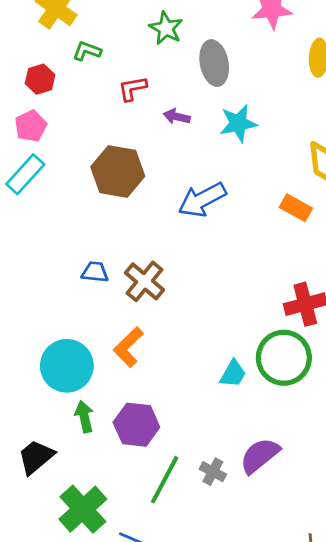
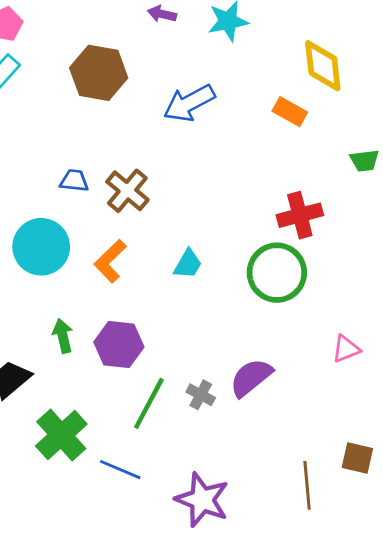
cyan circle: (67, 366) -> (41, 247), moved
cyan trapezoid: (233, 374) -> (188, 264), moved

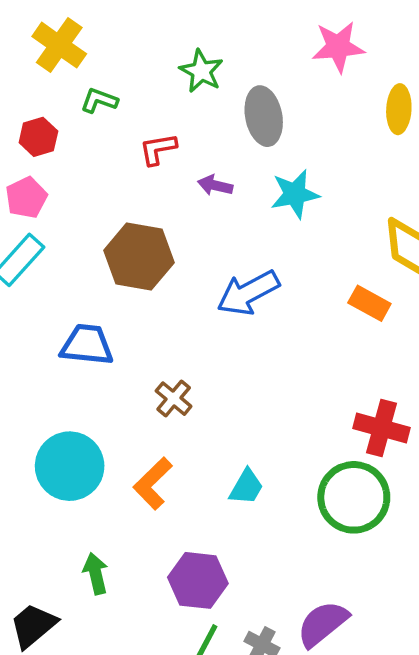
blue trapezoid: (74, 181) -> (87, 345), moved, size x1.5
brown cross: (127, 191) -> (174, 399), size x0.7
red cross: (300, 215) -> (382, 428), turned 30
purple hexagon: (119, 344) -> (198, 580), moved

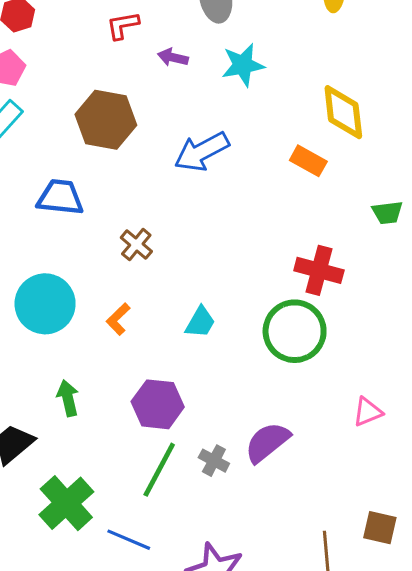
orange L-shape: (153, 483) -> (118, 319), size x0.7

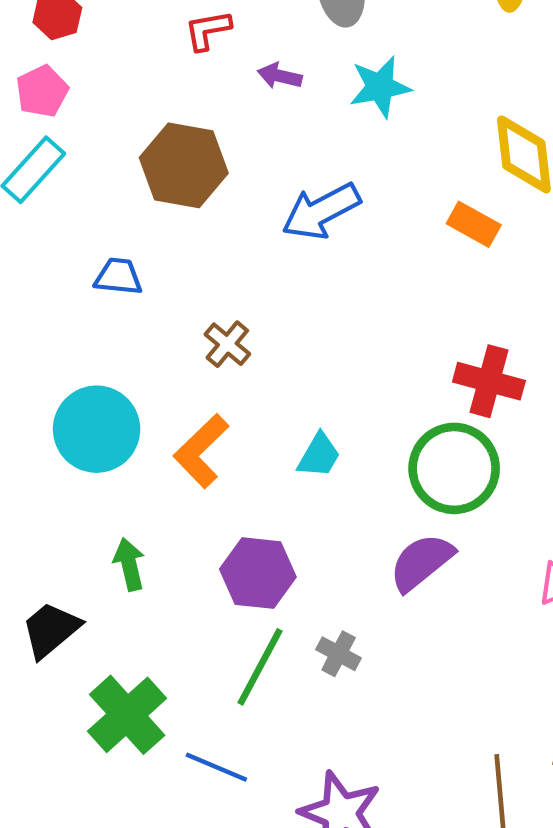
blue trapezoid: (60, 197) -> (118, 277), size x0.7
orange L-shape: (118, 319) -> (201, 451), size x1.6
purple semicircle: (267, 442) -> (421, 562), moved

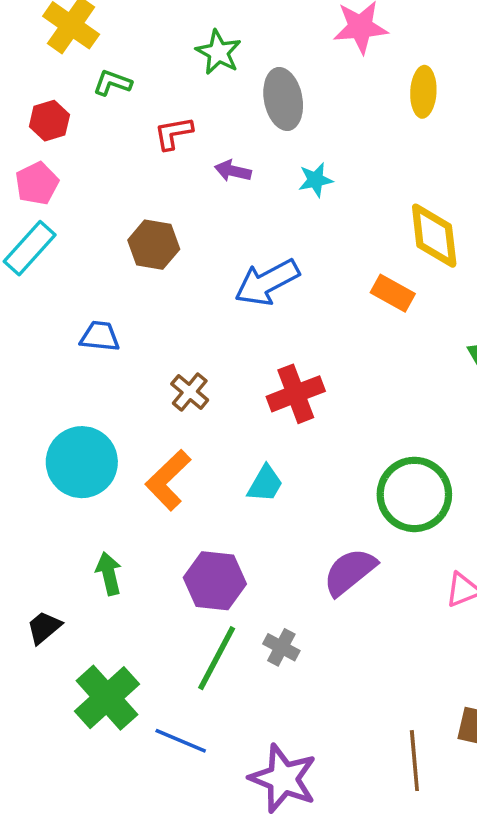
cyan star: (380, 87) -> (316, 180), size x0.7
brown hexagon: (184, 165) -> (154, 245), size x0.7
red cross: (489, 381) -> (296, 394), moved, turned -36
green circle: (454, 468) -> (414, 494), moved
black trapezoid: (51, 630) -> (44, 628), size x0.7

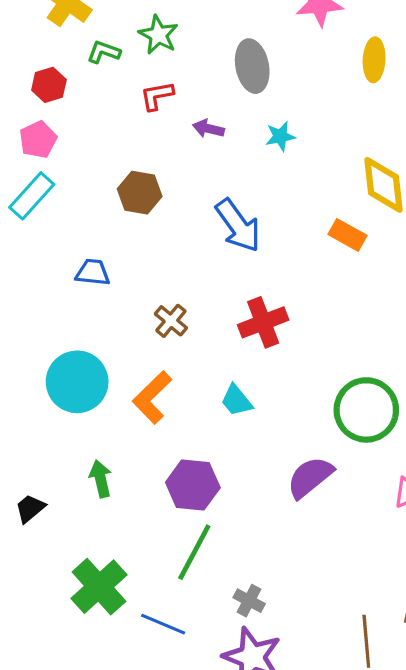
green star: (218, 52) -> (158, 35), moved
blue arrow: (267, 282) -> (238, 225), turned -98
cyan trapezoid: (265, 484) -> (237, 401), turned 111
black trapezoid: (44, 628) -> (30, 508), moved
gray cross: (281, 647) -> (249, 601), moved

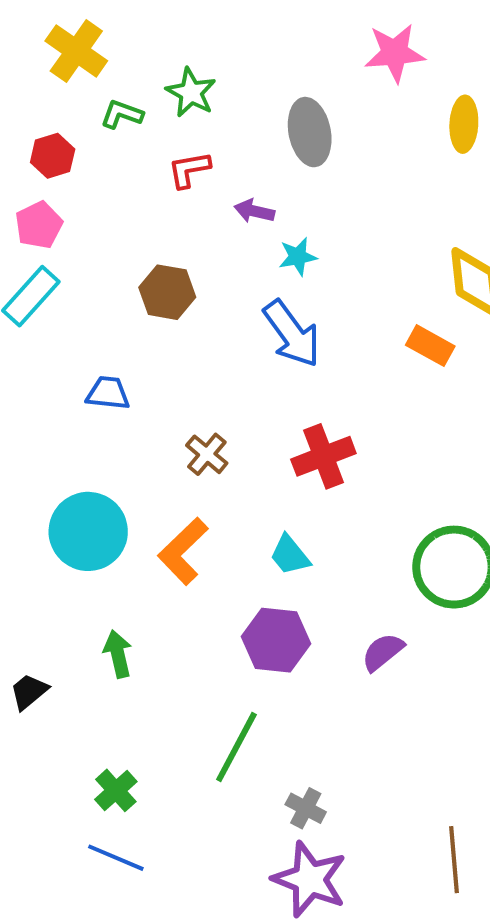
cyan star: (280, 136) -> (298, 257), moved
purple semicircle: (310, 477) -> (383, 652), size x0.7
purple hexagon: (193, 485) -> (276, 640), moved
green cross: (99, 587) -> (116, 790), size x0.6
blue line: (163, 624) -> (116, 858), moved

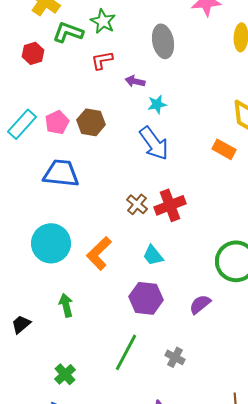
green L-shape: (122, 114) -> (68, 32), size x1.4
pink pentagon: (39, 225) -> (57, 122), moved
blue trapezoid: (108, 393) -> (61, 173), size x1.6
brown cross: (207, 454) -> (137, 204), moved
gray cross: (306, 808) -> (175, 357), moved

